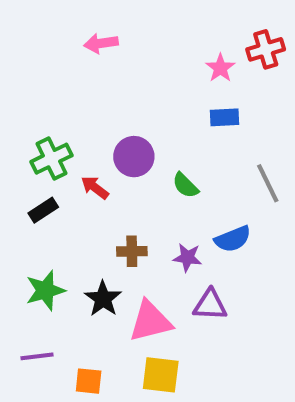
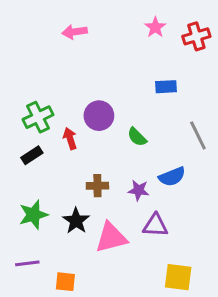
pink star: (220, 68) -> (155, 27), moved
red arrow: (95, 187) -> (70, 138), turned 35
yellow square: (161, 375) -> (178, 277), moved

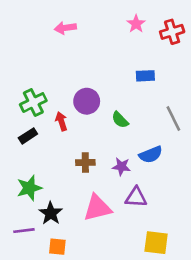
black star: (76, 221) -> (51, 213), moved

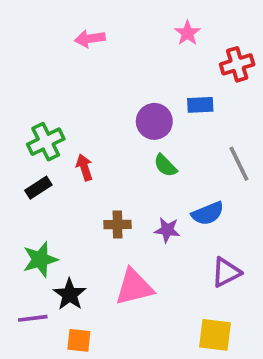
red cross: (172, 32) -> (237, 64), moved
purple circle: (87, 101) -> (154, 121), moved
purple triangle: (136, 197) -> (226, 272), moved, turned -30

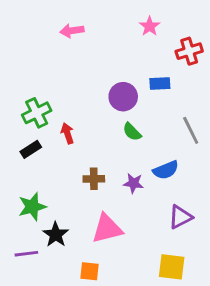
orange square: (79, 340) -> (89, 271), moved

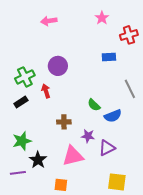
purple circle: (123, 97) -> (58, 66), moved
green semicircle: (132, 132) -> (94, 105), moved
purple star: (133, 183) -> (88, 136), moved
purple triangle: (180, 217) -> (107, 148), moved

